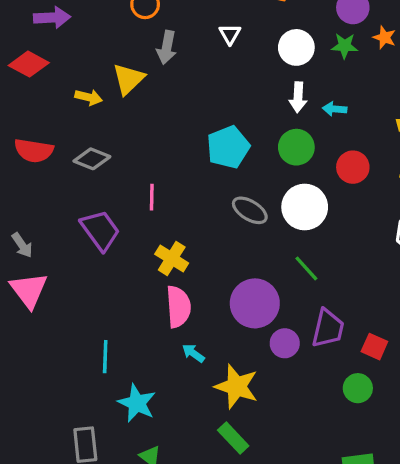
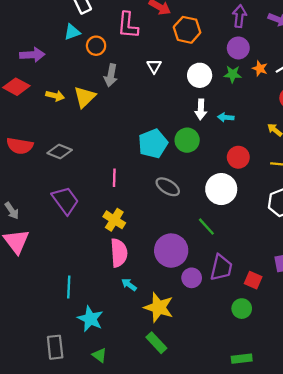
yellow arrow: (89, 97) -> (55, 96), moved
green circle: (296, 147) -> (187, 140), moved
pink line: (152, 197) -> (114, 178), moved
white circle: (305, 207) -> (221, 189), moved

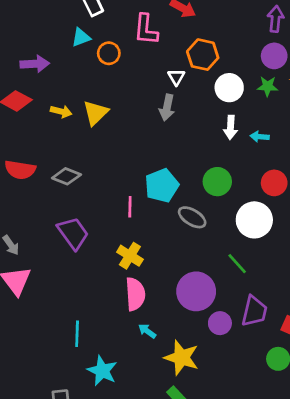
orange hexagon: (187, 30) -> (203, 55), moved
gray arrow: (111, 75) -> (167, 108), moved
green circle: (187, 140) -> (217, 182), moved
cyan pentagon: (153, 144) -> (162, 186), moved

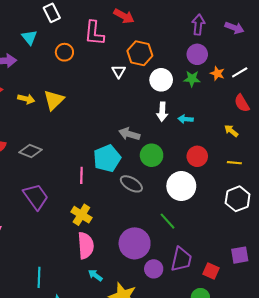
cyan triangle: (81, 37) -> (29, 37), moved, turned -49
gray arrow: (167, 108) -> (129, 134), moved, turned 96

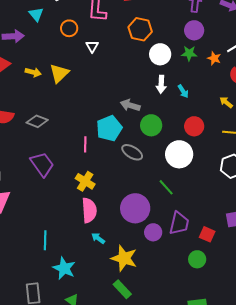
white triangle: (119, 71) -> (92, 46), moved
orange star: (217, 73) -> (214, 58), moved
cyan arrow: (186, 119) -> (183, 91), turned -128

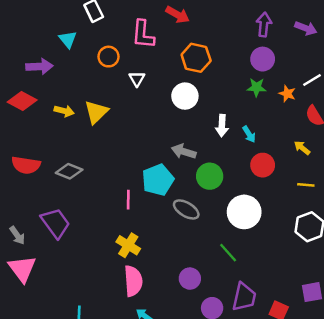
white circle: (160, 54) -> (185, 96), moved
red circle: (194, 126) -> (263, 165), moved
purple trapezoid: (42, 164) -> (55, 223), moved
purple circle: (135, 208) -> (190, 279), size x0.6

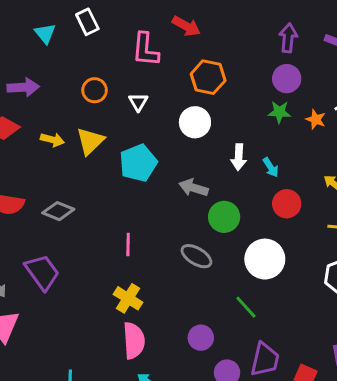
cyan triangle: (68, 39) -> (45, 33), moved
orange circle: (109, 57) -> (95, 90), moved
cyan pentagon: (158, 180) -> (138, 163), moved

